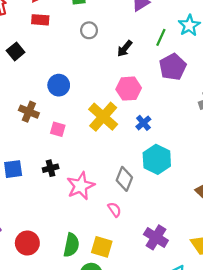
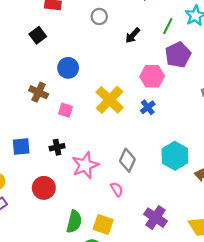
black square: (16, 51) -> (38, 35), moved
pink hexagon: (129, 89) -> (152, 76), moved
cyan hexagon: (157, 159) -> (175, 156), moved
red circle: (27, 243) -> (44, 188), moved

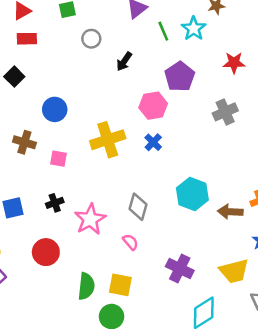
gray circle: (99, 17) -> (91, 39), moved
green line: (168, 26) -> (163, 31), moved, turned -42
yellow cross: (110, 100) -> (108, 140), turned 36

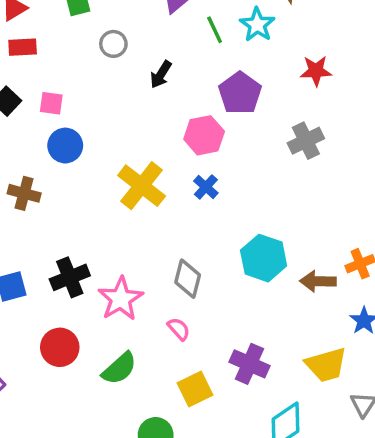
yellow cross: (108, 140) -> (142, 186), turned -32
pink square: (58, 159) -> (51, 103), moved
black cross: (55, 203) -> (70, 277), size x1.5
yellow square: (120, 285) -> (195, 389), moved, turned -35
green semicircle: (86, 286) -> (119, 368), moved, turned 44

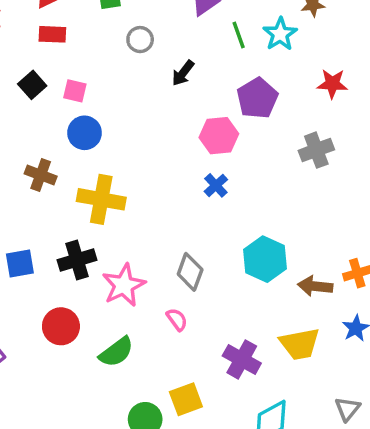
yellow cross: (142, 186) -> (101, 199), moved, turned -33
yellow trapezoid: (326, 365) -> (300, 344), moved
yellow square: (195, 389) -> (186, 399), moved

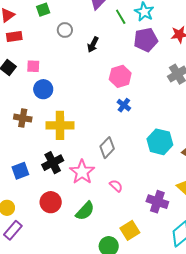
purple pentagon: (257, 98) -> (146, 40), moved, turned 30
gray diamond: (190, 272) -> (107, 148), moved, turned 35

